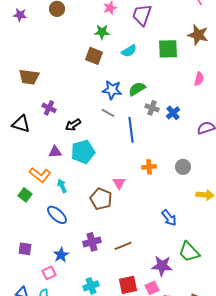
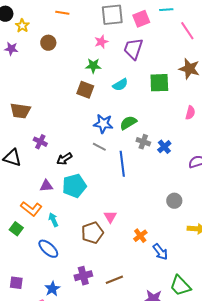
orange cross: (149, 167) -> (140, 236), moved, turned -32
brown pentagon: (101, 199) -> (92, 233), turned 30

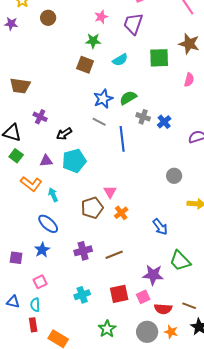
pink semicircle: (190, 113) -> (189, 80), moved
blue star: (103, 124) -> (103, 99), turned -30
green square: (16, 229) -> (16, 156), moved
orange cross: (140, 236) -> (121, 213), moved
blue star: (52, 289) -> (42, 250), moved

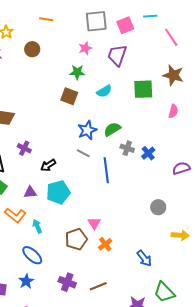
purple cross: (83, 251) -> (67, 282), turned 36

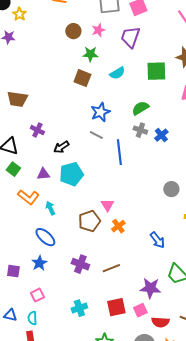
brown circle: (32, 49) -> (73, 31), moved
green semicircle: (112, 129) -> (140, 108), moved

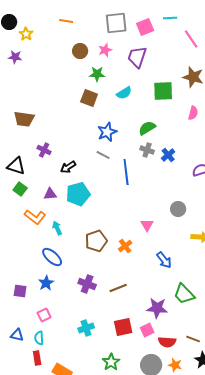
pink triangle: (107, 205) -> (147, 225), moved

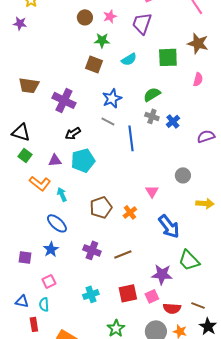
purple cross: (44, 150) -> (64, 100), moved, size x1.6
blue arrow: (164, 260) -> (169, 226), size x1.4
red rectangle: (37, 358) -> (34, 324), moved

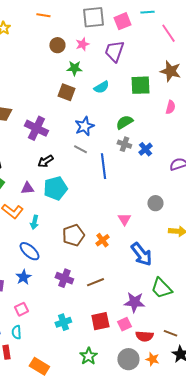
cyan arrow: (62, 194) -> (34, 222), turned -144

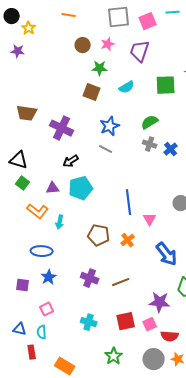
blue line: (103, 166) -> (129, 202), moved
brown pentagon: (73, 235) -> (99, 235), turned 30
blue ellipse: (29, 251) -> (42, 251), moved, turned -40
cyan cross: (63, 322) -> (89, 322), turned 35

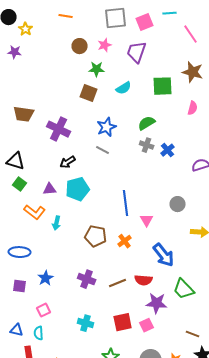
blue ellipse: (42, 251) -> (20, 252), moved
red semicircle: (170, 336) -> (144, 280), moved

